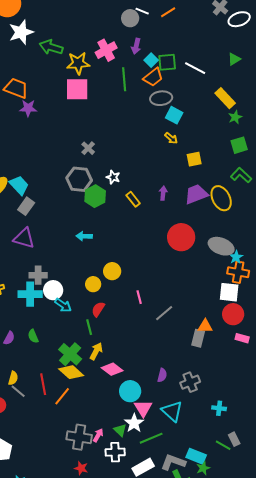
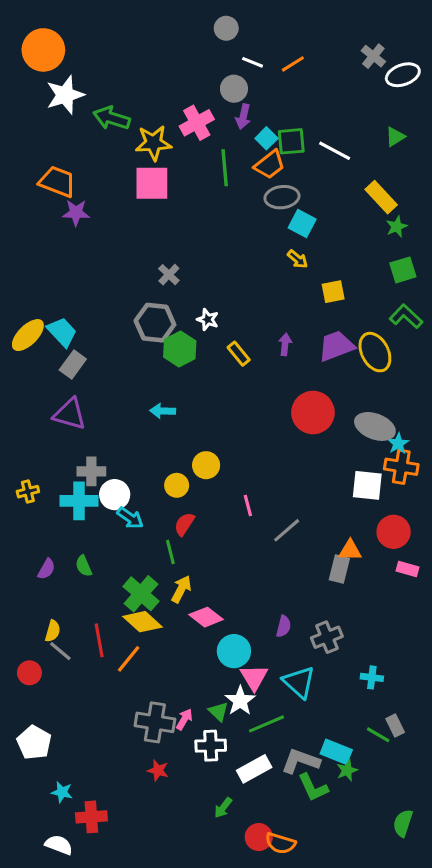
gray circle: (130, 18) -> (234, 89), moved
white square: (229, 292) -> (367, 485), moved

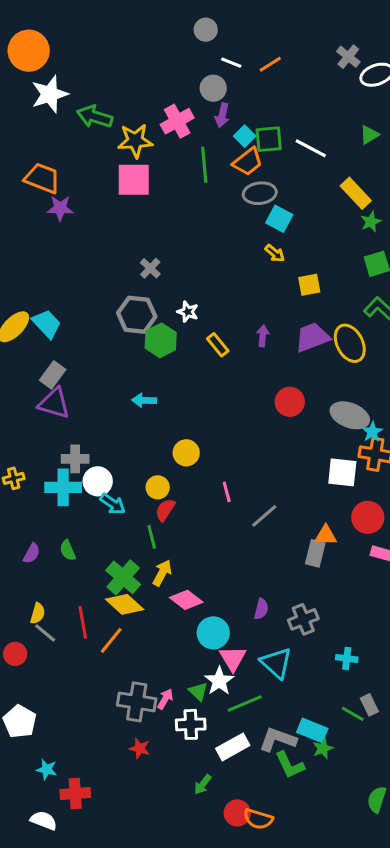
gray rectangle: (73, 364) -> (53, 375), moved
red circle: (313, 413) -> (290, 402), size x0.7
yellow circle: (177, 485) -> (158, 487), moved

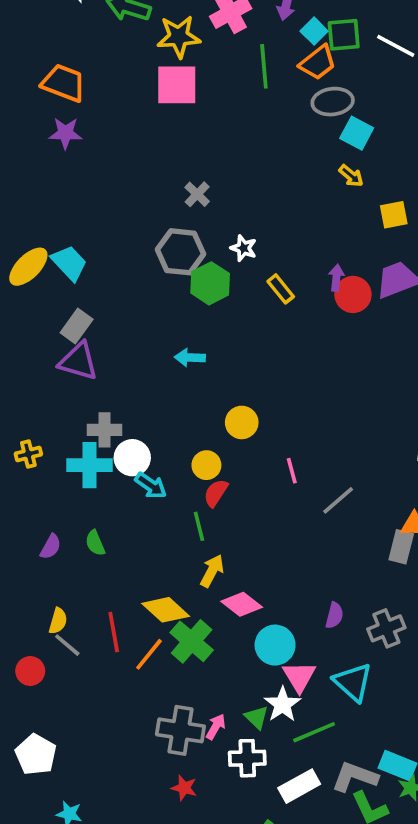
purple star: (60, 208) -> (65, 133), moved
red circle: (290, 402) -> (353, 294), moved
green cross: (123, 577) -> (192, 641), moved

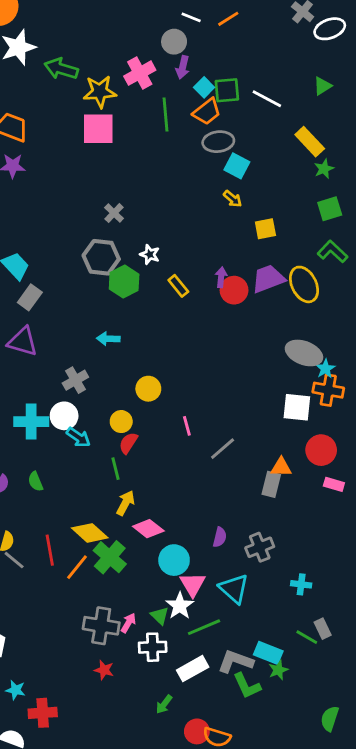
gray rectangle: (77, 326) -> (30, 297), moved
gray cross: (104, 430) -> (75, 380), moved, turned -30

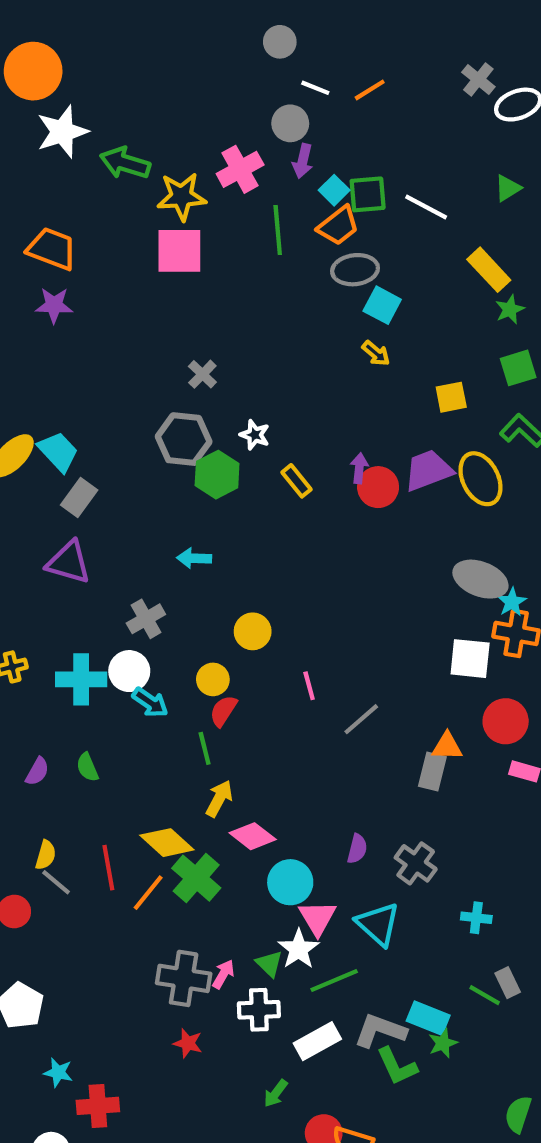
yellow square: (265, 229) -> (451, 397), moved
gray cross: (260, 547) -> (416, 863), turned -32

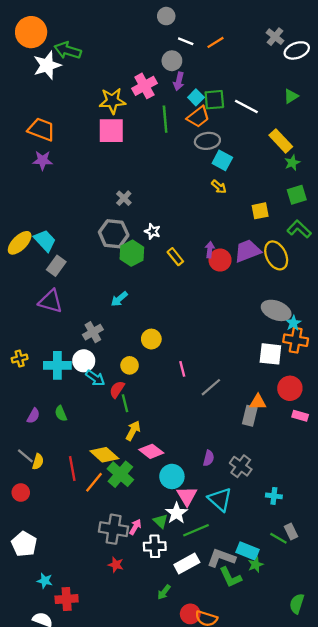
green arrow: (125, 163) -> (68, 50), moved
cyan arrow: (194, 558) -> (119, 299), turned -42
red semicircle: (223, 711) -> (117, 389), moved
gray line: (56, 882) -> (25, 456), moved

